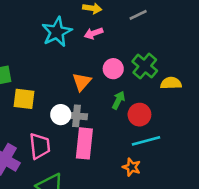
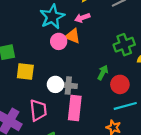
green cross: (145, 66) -> (124, 45), turned 30
pink circle: (113, 69) -> (59, 41), moved
orange triangle: (82, 82) -> (73, 36), moved, turned -49

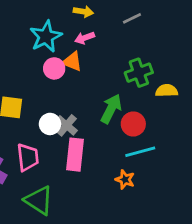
green arrow: (103, 73) -> (111, 109), size x1.5
gray cross: (68, 85) -> (67, 125), turned 35

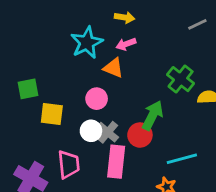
gray line: (132, 18) -> (197, 24), moved
pink circle: (54, 68) -> (97, 99), moved
green cross: (139, 73) -> (181, 79), turned -32
red circle: (133, 124) -> (140, 135), moved

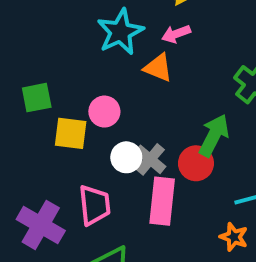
pink circle: (97, 99) -> (104, 112), moved

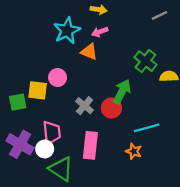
green square: (37, 98) -> (18, 102), moved
white circle: (126, 157) -> (45, 149), moved
pink rectangle: (162, 201) -> (90, 145), moved

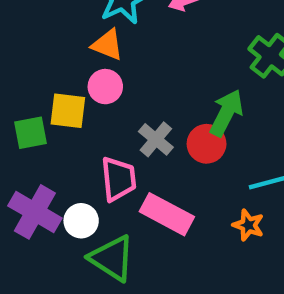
orange triangle: (89, 52) -> (107, 45), moved
pink trapezoid: (52, 133) -> (119, 179), moved
pink rectangle: (90, 145) -> (167, 214), turned -68

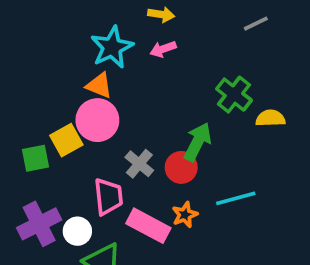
pink circle: (105, 87) -> (97, 120), size x1.5
yellow square: (68, 111) -> (66, 140), turned -36
purple cross: (35, 212) -> (39, 224), turned 33
orange star: (248, 225) -> (185, 215), moved, turned 30

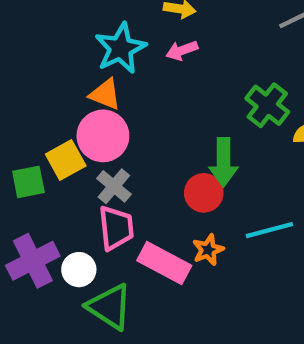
green arrow: (198, 142) -> (223, 162), turned 153
gray cross: (139, 164) -> (114, 186), moved

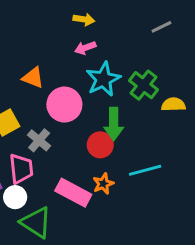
cyan star: (120, 48) -> (103, 79), moved
pink circle: (103, 136) -> (64, 105), moved
pink trapezoid: (116, 228) -> (21, 169), moved

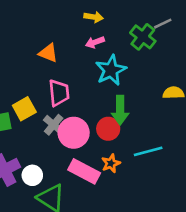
orange triangle: (33, 78) -> (48, 53), moved
green cross: (144, 85) -> (143, 37), moved
pink circle: (64, 105) -> (74, 133), moved
pink trapezoid: (21, 169) -> (59, 93), moved

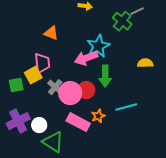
pink arrow: (95, 42) -> (86, 58), moved, size x1.6
pink trapezoid: (59, 93) -> (42, 63), moved
red circle: (108, 129) -> (86, 90), moved

